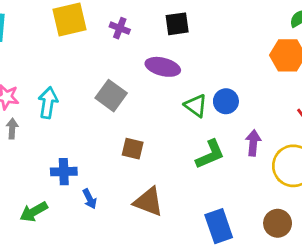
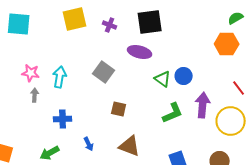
black square: (177, 24) -> (150, 22), size x1.5
purple arrow: (253, 143) -> (203, 105), size x1.4
blue cross: (64, 172) -> (63, 119), moved

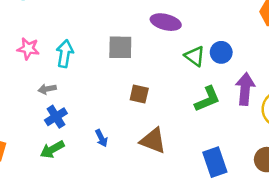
gray square: (104, 72) -> (120, 47), turned -35
gray arrow: (35, 95) -> (47, 89), moved, turned -104
blue cross: (63, 119) -> (56, 117), moved, turned -30

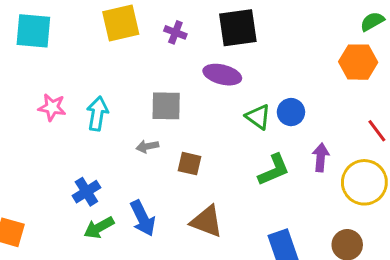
gray arrow: (47, 89) -> (147, 146), moved
purple arrow: (245, 89) -> (321, 157), size x0.7
blue arrow: (101, 138) -> (143, 218), size x1.6
green arrow: (52, 149) -> (99, 228), moved

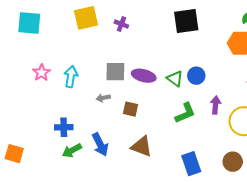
black square: (238, 28) -> (186, 21), moved
purple ellipse: (222, 75) -> (144, 76), moved
pink star: (52, 107) -> (41, 73), turned 30
blue cross: (86, 192) -> (64, 127), turned 30

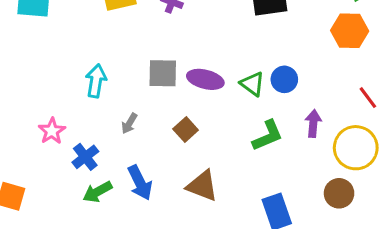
pink star: (41, 73) -> (52, 131), moved
gray arrow: (103, 98) -> (129, 123), moved, turned -48
brown square: (131, 109) -> (186, 129), turned 35
blue cross: (64, 127) -> (85, 157), turned -36
brown circle: (233, 162) -> (339, 193), moved

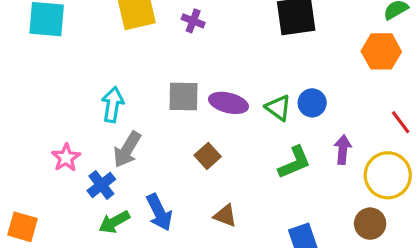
gray arrow: (129, 123) -> (127, 150), moved, size x1.6
brown triangle: (202, 186) -> (225, 216), size x0.7

